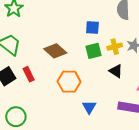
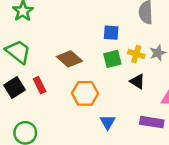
yellow cross: (115, 47) -> (136, 54), turned 32

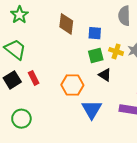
brown diamond: (69, 59) -> (66, 24), moved, turned 55
black triangle: (137, 82) -> (105, 75), moved
blue triangle: (108, 122) -> (92, 109), size x1.5

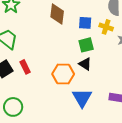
yellow cross: (116, 51) -> (106, 27), moved
black triangle: (105, 75) -> (85, 64), moved

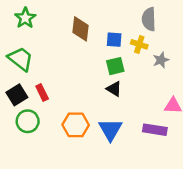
orange hexagon: (63, 74) -> (76, 125), moved
green circle: (13, 107) -> (28, 121), moved

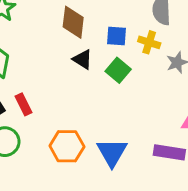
green square: (115, 66) -> (118, 70), turned -36
black triangle: (114, 89) -> (82, 59), moved

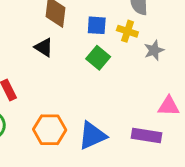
black triangle: (82, 59) -> (44, 47), moved
blue triangle: (112, 152) -> (92, 136), turned 36

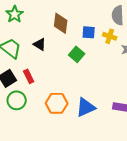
black triangle: (44, 47) -> (40, 44), moved
green square: (98, 58) -> (77, 54), moved

